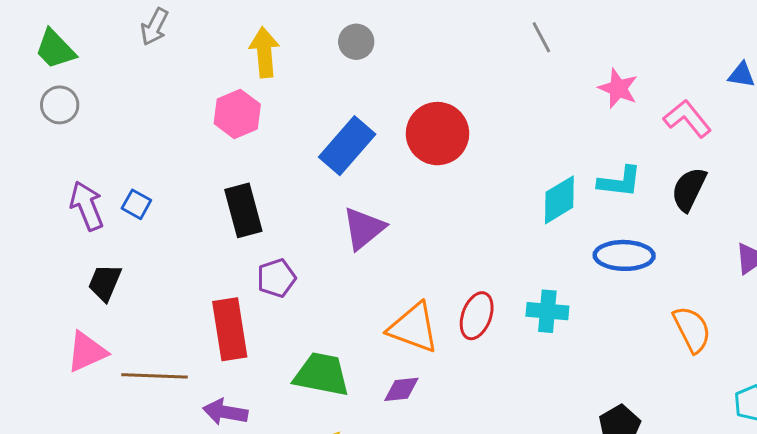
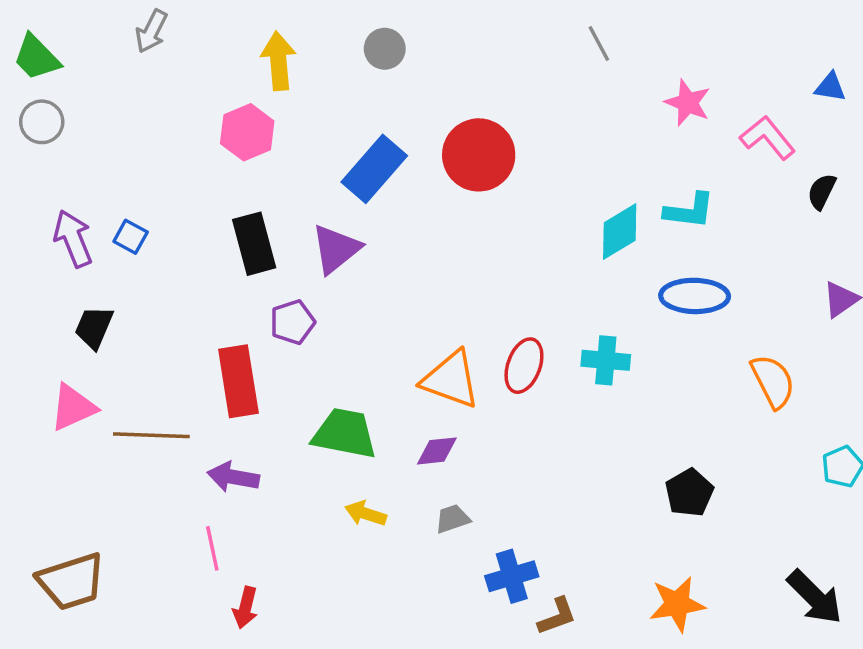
black semicircle: (689, 189) -> (822, 191), moved, size x0.7
purple triangle: (364, 228) -> (336, 249), moved

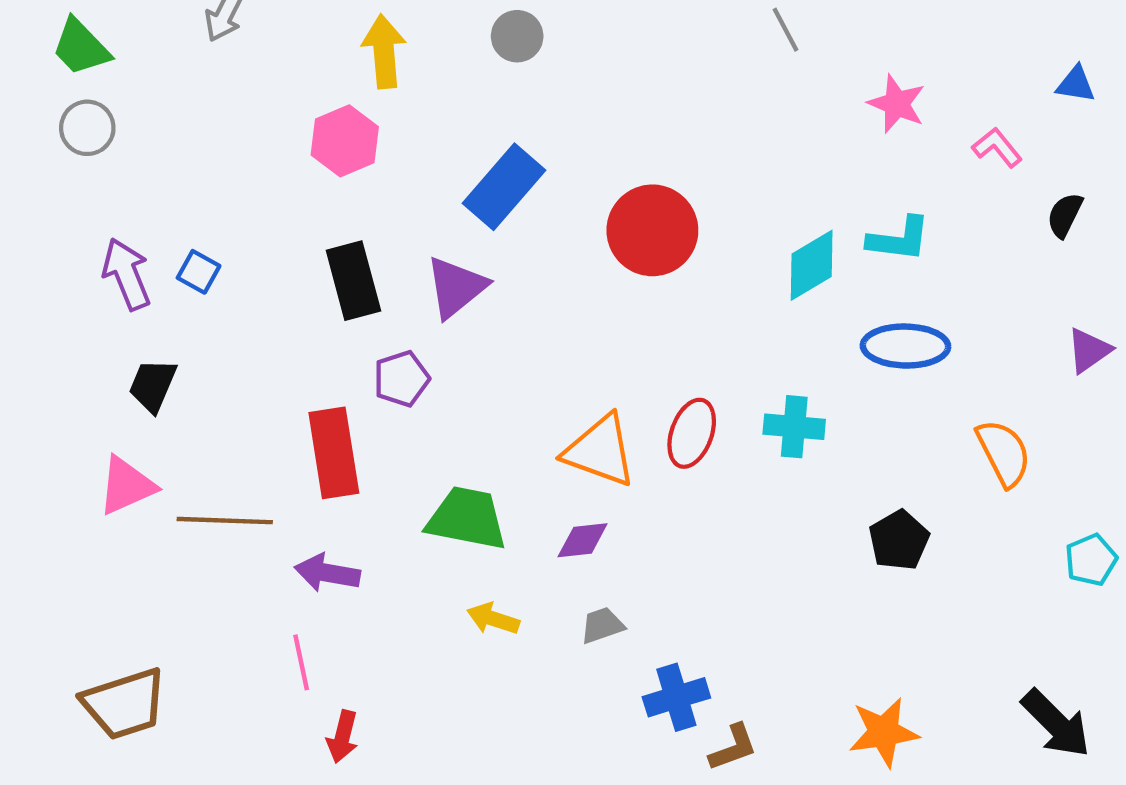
pink L-shape: (768, 138) -> (997, 147), size x0.7
red circle: (479, 155) -> (652, 230), moved
black pentagon: (689, 493) -> (899, 540), moved

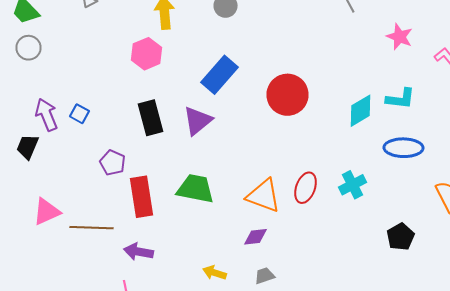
purple pentagon: (401, 379) -> (112, 163), moved, turned -30
black trapezoid: (153, 385) -> (28, 147), moved
cyan cross: (794, 427) -> (352, 185), turned -32
green trapezoid: (467, 518) -> (196, 189), moved

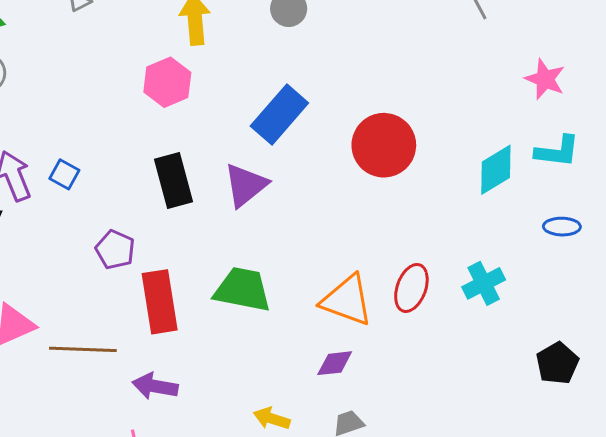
pink star: (400, 37) -> (545, 79), moved
blue ellipse: (404, 148) -> (562, 227), size x0.6

